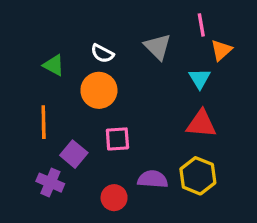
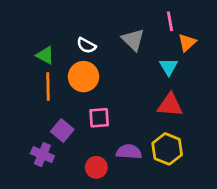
orange line: (44, 122) -> (48, 87), moved

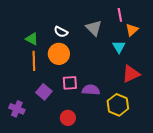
red triangle: (170, 105) -> (131, 74), moved, turned -30
purple semicircle: (129, 152) -> (91, 90), moved
purple cross: (42, 155) -> (17, 109), moved

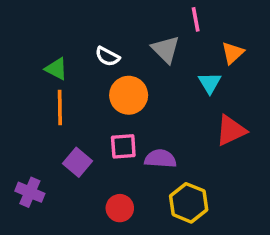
pink line: (120, 15) -> (196, 19), moved
orange circle: (59, 54) -> (129, 95), moved
yellow hexagon: (118, 105) -> (189, 203), moved

